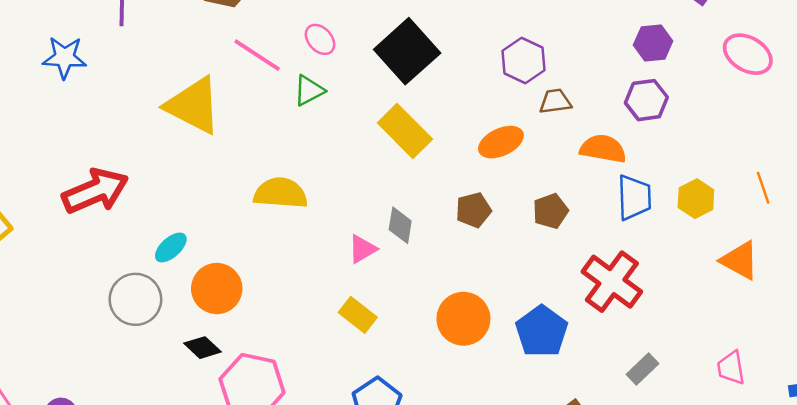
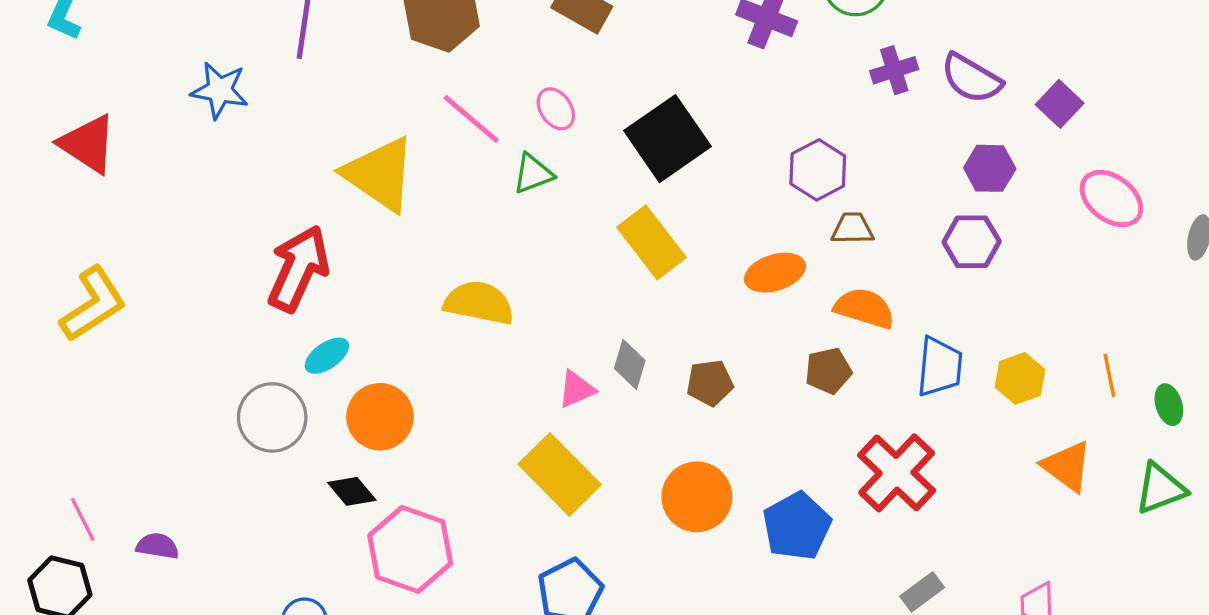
orange semicircle: (603, 149) -> (864, 308), moved
red arrow: (95, 191) -> (298, 269), moved, turned -50
brown pentagon: (473, 210) -> (710, 383), moved
yellow rectangle: (358, 315) -> (560, 474), size x1.6

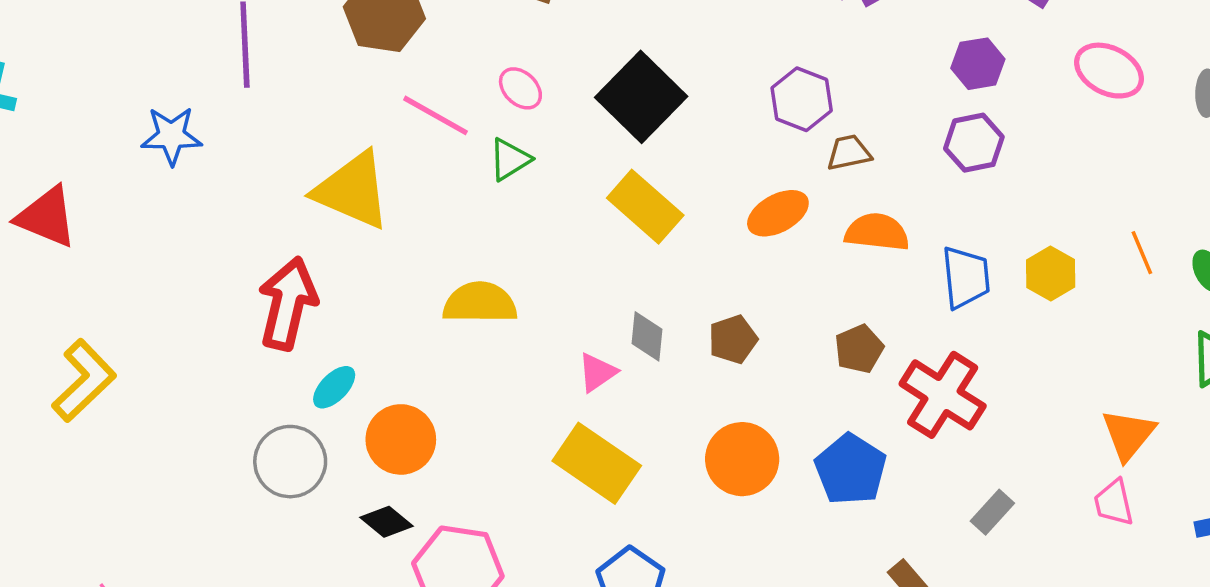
brown pentagon: (828, 371) -> (859, 349), moved
orange triangle: (1067, 466) -> (1128, 435), moved, turned 44

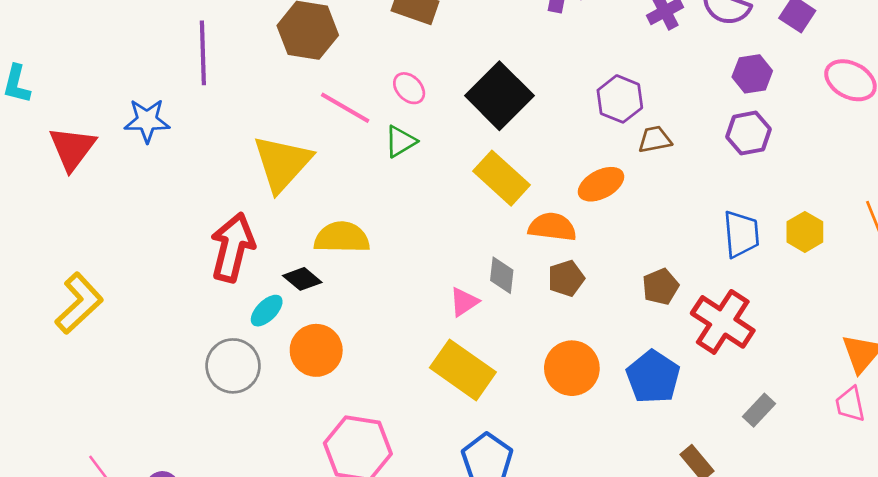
yellow triangle: (352, 190) -> (282, 163), turned 48
red triangle: (47, 217) -> (72, 148), moved, turned 44
orange semicircle: (877, 232) -> (552, 227), moved
yellow semicircle: (480, 303) -> (342, 237), moved
black diamond: (387, 522) -> (302, 279), moved

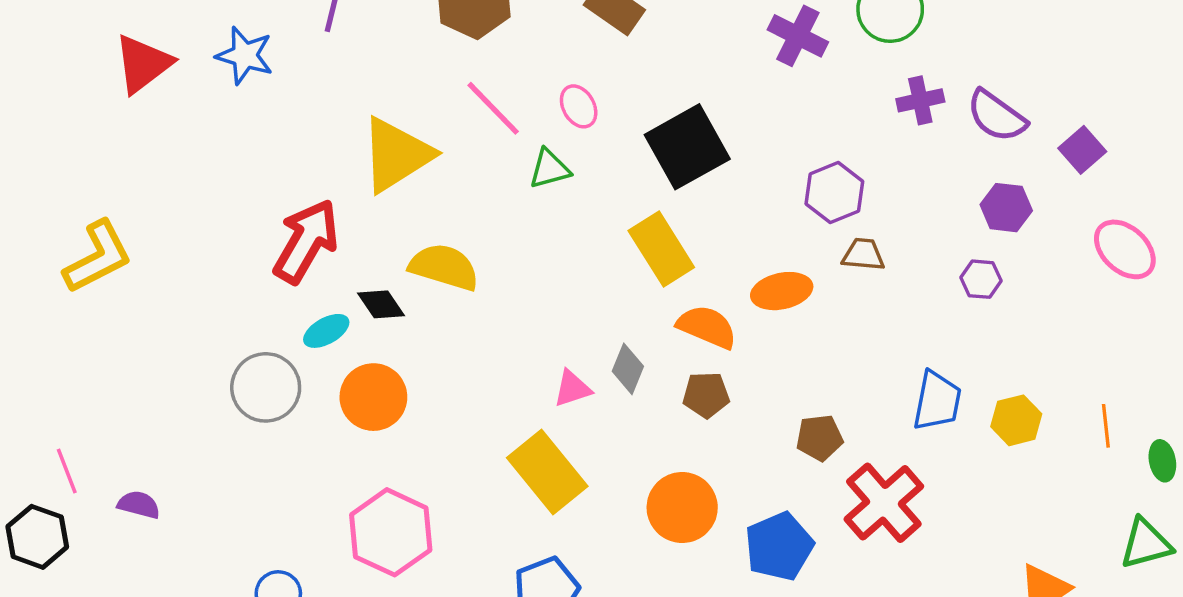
purple hexagon: (749, 133) -> (981, 279), size x0.7

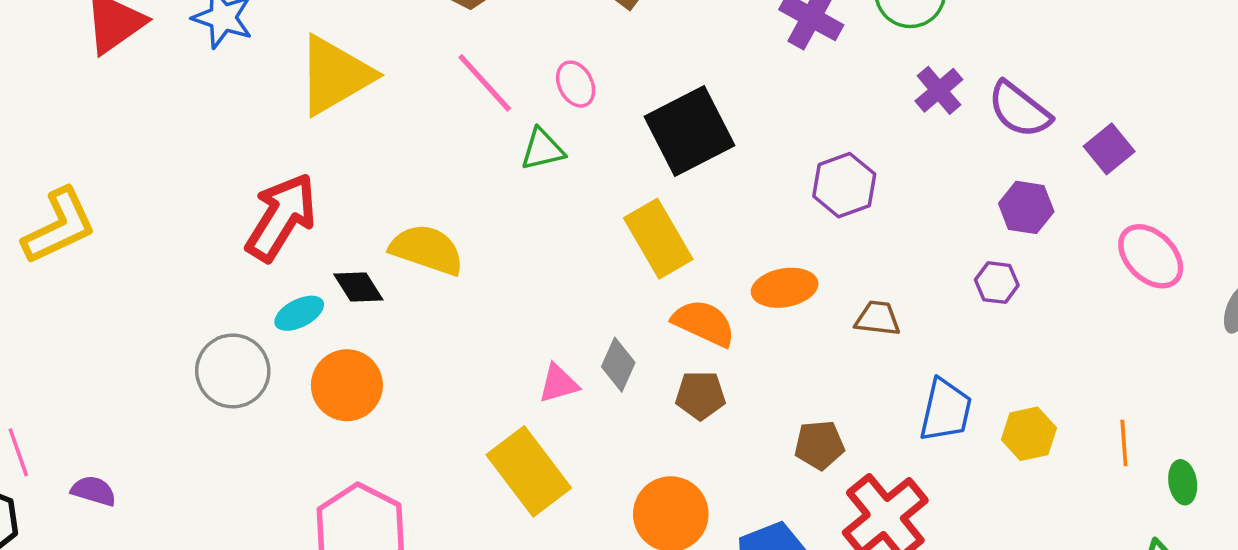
purple cross: (920, 100) -> (939, 90), turned -30
yellow triangle: (396, 155) -> (335, 75), moved
brown trapezoid: (863, 255) -> (878, 318), moved

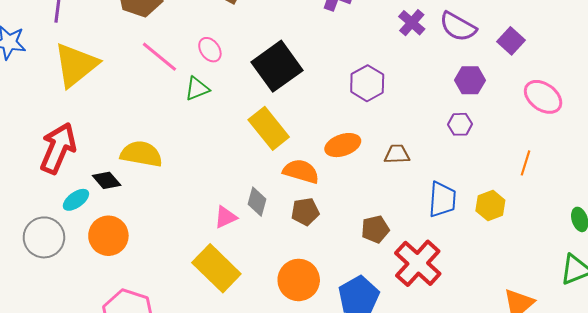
orange line: (1124, 443) -> (526, 163), moved, turned 30

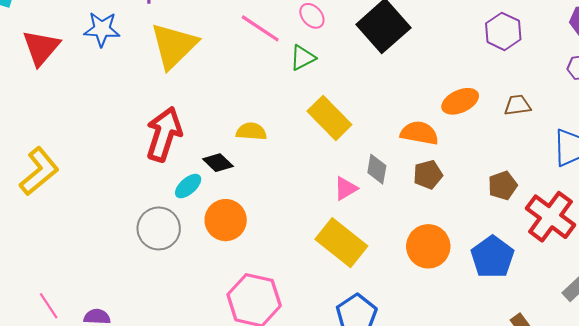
purple hexagon: (367, 83) -> (503, 31), moved
yellow rectangle: (269, 128) -> (329, 118), moved
yellow semicircle: (141, 154) -> (251, 131), size x0.7

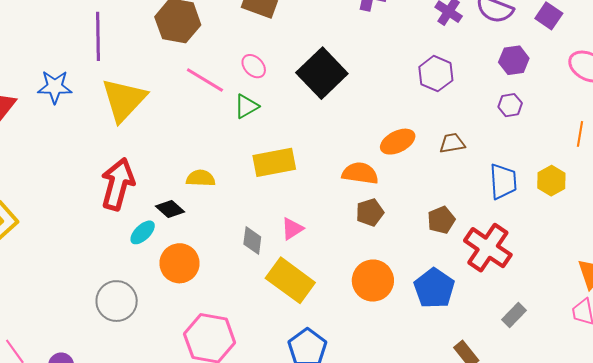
yellow rectangle: (329, 118) -> (274, 162), turned -54
gray diamond: (377, 169) -> (252, 241), moved
gray circle: (159, 228) -> (117, 301), moved

